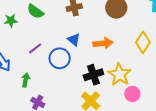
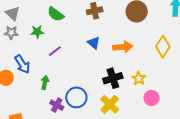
green star: (11, 21) -> (37, 32), moved
blue circle: (60, 58) -> (76, 97), moved
yellow star: (119, 75) -> (139, 78), size x0.6

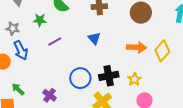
gray star: (11, 33) -> (13, 28), moved
orange arrow: (123, 47) -> (137, 47), moved
green arrow: (45, 82) -> (18, 89), moved, turned -64
blue circle: (76, 97) -> (80, 78), moved

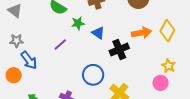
green star: (40, 20) -> (78, 23), moved
black cross: (109, 76) -> (119, 50), moved
yellow star: (134, 79) -> (169, 66), moved

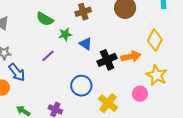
orange arrow: (141, 33) -> (131, 57), moved
yellow star: (169, 66) -> (157, 75), size x1.5
pink circle: (161, 83) -> (140, 94), moved

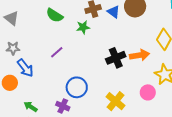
green star: (65, 34) -> (83, 27), moved
blue triangle: (86, 44) -> (114, 12), moved
blue circle: (81, 86) -> (77, 87), moved

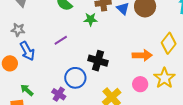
black cross: (116, 58) -> (98, 61), moved, turned 30
pink circle: (148, 92) -> (140, 84), moved

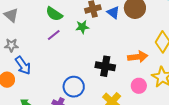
purple line: (61, 40) -> (54, 35), moved
black cross: (98, 61) -> (105, 66), moved

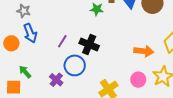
purple line: (54, 35) -> (62, 41), moved, turned -32
black cross: (105, 66) -> (89, 44), moved

